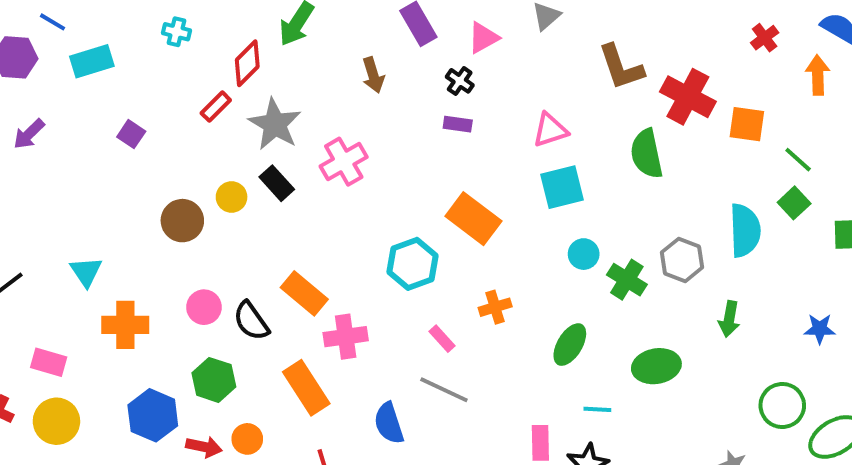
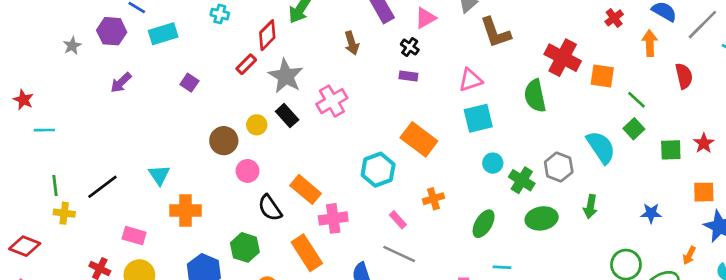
brown L-shape: (621, 67) -> (495, 32), moved
cyan semicircle: (745, 230) -> (601, 147), turned -32
pink circle: (204, 307) -> (248, 171), moved
green ellipse: (656, 366) -> (542, 218), moved

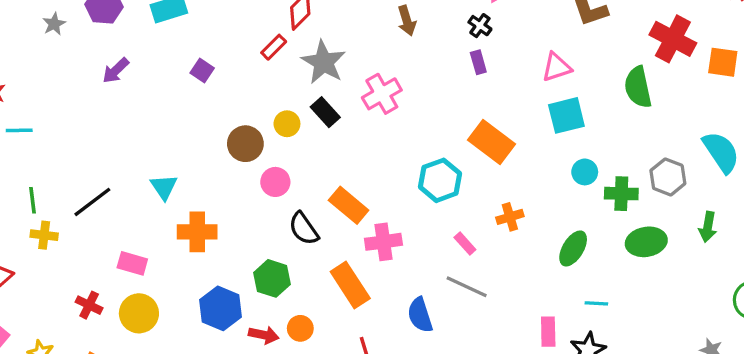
purple rectangle: (408, 76) -> (478, 62), turned 66
green cross: (522, 180) -> (621, 194), turned -30

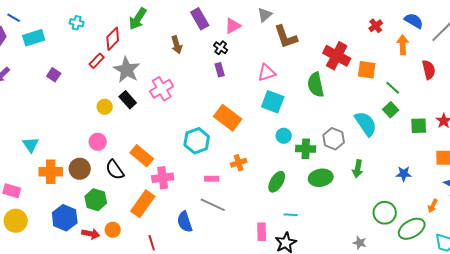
cyan square: (566, 115) -> (273, 102), turned 35
brown circle: (245, 144) -> (80, 169), moved
pink rectangle: (465, 244) -> (212, 179), turned -48
orange rectangle: (350, 285) -> (143, 204), turned 68

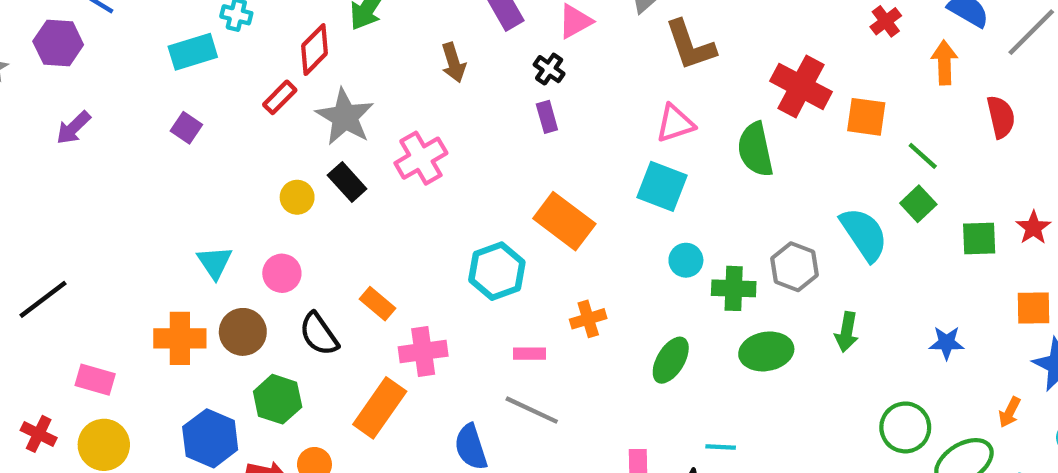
cyan rectangle: (34, 38) -> (193, 52), moved
pink triangle: (267, 73) -> (675, 123), moved
cyan triangle: (31, 145) -> (215, 262), moved
orange rectangle: (142, 156) -> (377, 304), size x0.7
cyan line: (291, 215) -> (721, 447), moved

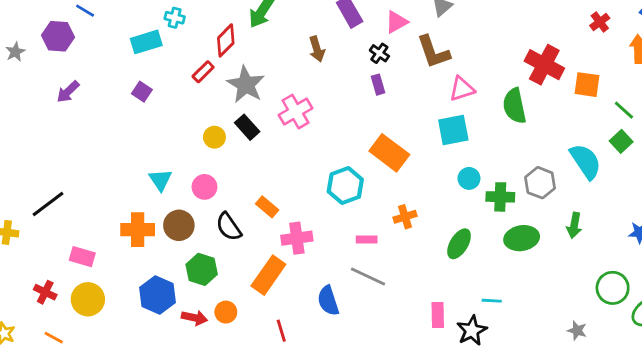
brown L-shape: (690, 45) -> (433, 52), moved
cyan square: (662, 186) -> (453, 130), turned -32

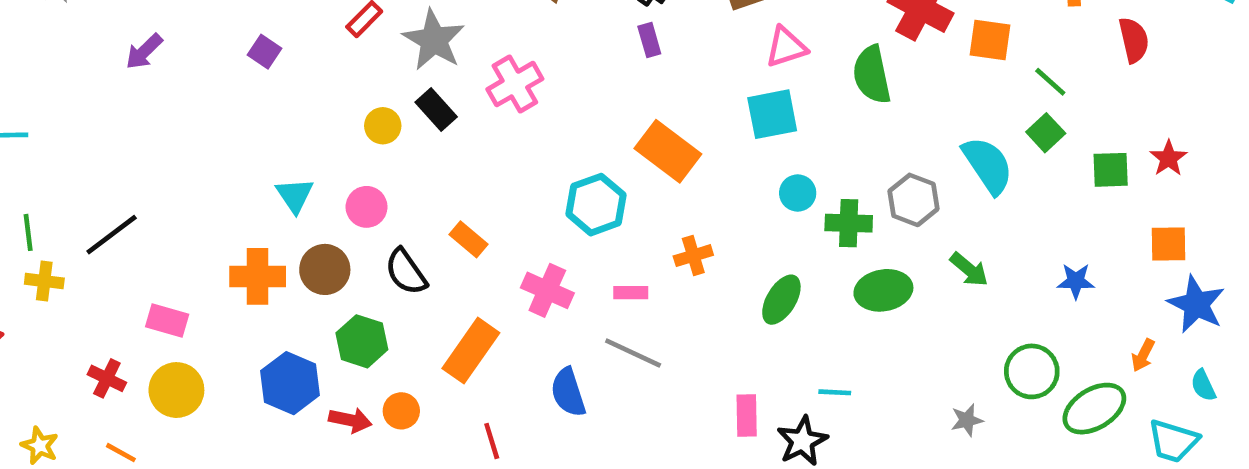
green arrow: (574, 225) -> (969, 269), turned -60
pink cross: (297, 238) -> (547, 290), moved, turned 32
gray star: (577, 331) -> (967, 420), moved, turned -30

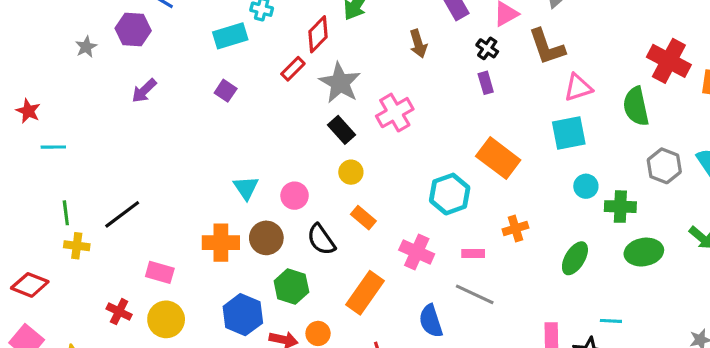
yellow circle: (383, 126) -> (351, 172), moved
gray hexagon: (914, 200) -> (664, 166), moved

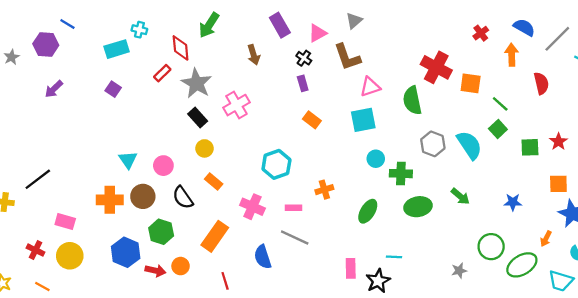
red diamond: (318, 34) -> (181, 48), turned -50
orange rectangle: (498, 158) -> (312, 120), moved, size x0.6

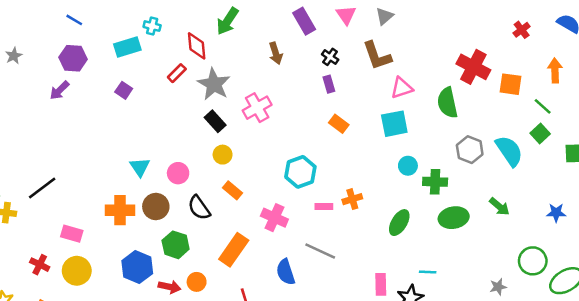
pink triangle: (318, 33) -> (346, 15), moved, turned -36
purple hexagon: (46, 45) -> (73, 58), moved
orange arrow: (512, 55) -> (555, 71), moved
pink rectangle: (294, 208) -> (324, 207), moved

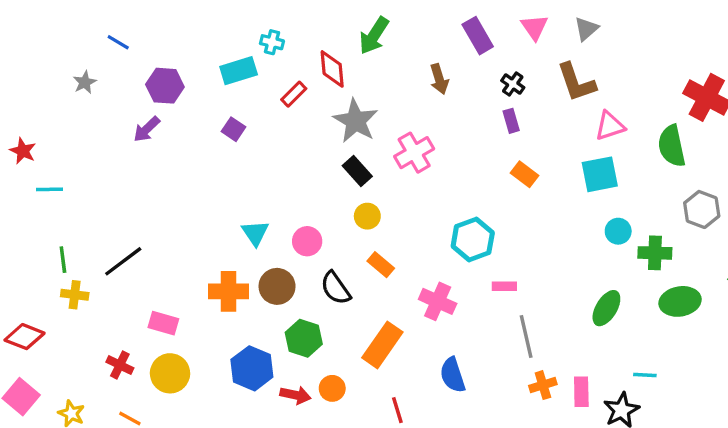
blue line: (74, 20) -> (118, 42), moved
red rectangle: (177, 73) -> (294, 94), moved
orange cross: (352, 199) -> (543, 385), moved
gray line: (320, 251) -> (526, 337), moved, turned 52

